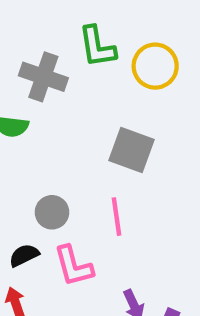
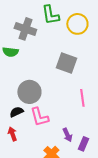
gray circle: (52, 212) -> (29, 92), size x1.5
pink line: (116, 217) -> (82, 98), moved

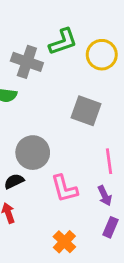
green L-shape: (50, 15) -> (63, 42), turned -100
pink L-shape: (39, 117) -> (64, 188), moved
purple arrow: (67, 135) -> (105, 196), moved

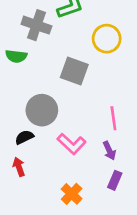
yellow circle: (102, 55) -> (107, 39), moved
gray square: (86, 111) -> (74, 71), moved
pink L-shape: (64, 188) -> (72, 144), turned -32

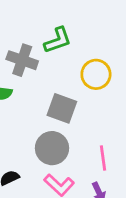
gray circle: (42, 110) -> (52, 148), moved

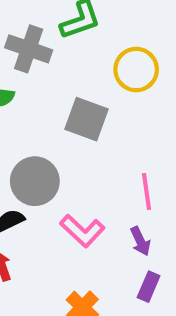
gray circle: (52, 148) -> (35, 181), moved

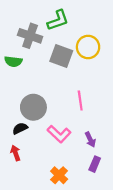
gray square: (87, 119) -> (61, 56), moved
pink line: (146, 192) -> (80, 101), moved

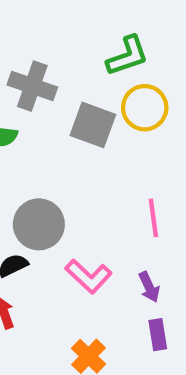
green L-shape: (58, 20) -> (127, 56), moved
pink line: (80, 101) -> (153, 218), moved
purple rectangle: (95, 164) -> (158, 335), turned -32

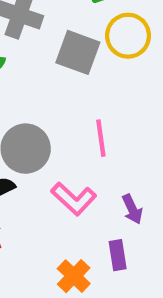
pink line: (153, 218) -> (101, 138), moved
purple rectangle: (158, 335) -> (118, 255), moved

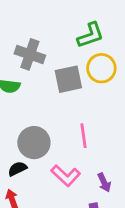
gray square: (78, 52) -> (68, 79), turned -32

